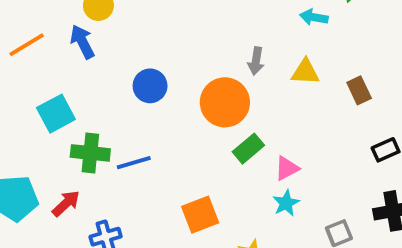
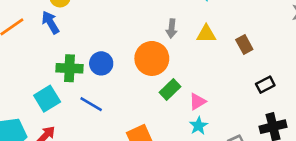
blue circle: (150, 86) -> (101, 63), moved
cyan square: (56, 114) -> (47, 99), moved
green cross: (90, 153) -> (69, 68), moved
blue line: (134, 163) -> (91, 104), turned 50

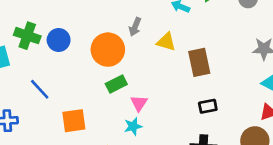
brown rectangle: (244, 44) -> (199, 62), size x1.5
pink triangle: (198, 102) -> (139, 103), turned -42
blue line: (91, 104) -> (40, 89), moved

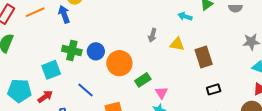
orange circle: (108, 50) -> (119, 63), moved

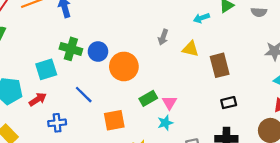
cyan arrow: (185, 16) -> (201, 18), turned -40
green rectangle: (143, 80) -> (148, 98), moved

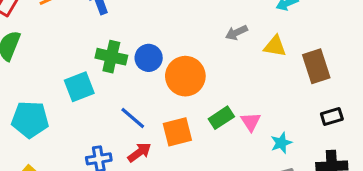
gray arrow: (163, 37) -> (236, 33), turned 49
red arrow: (38, 99) -> (139, 152), moved
orange square: (114, 120) -> (177, 132), moved
cyan star: (165, 123) -> (281, 143), moved

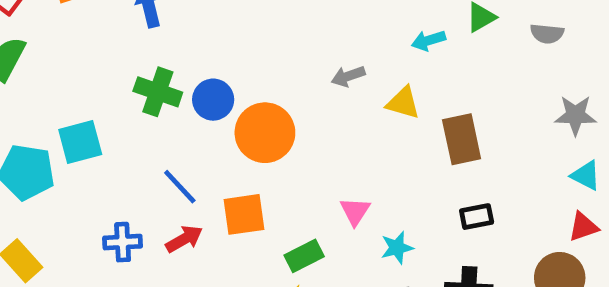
cyan square: (79, 87) -> (80, 142), moved
green rectangle: (221, 118) -> (304, 256), moved

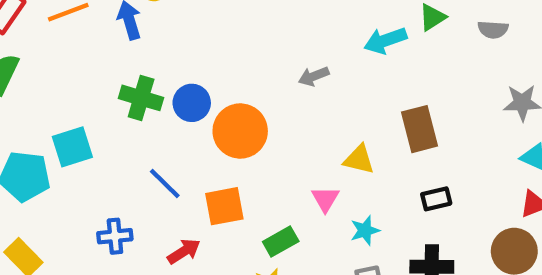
cyan arrow: (428, 40) -> (385, 41), size x1.4
yellow triangle: (403, 103) -> (359, 159), moved
red arrow: (184, 239) -> (184, 251), moved

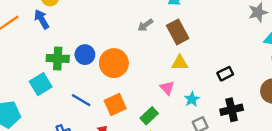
brown rectangle: (419, 129) -> (178, 32), moved
cyan square: (72, 147) -> (41, 84), moved

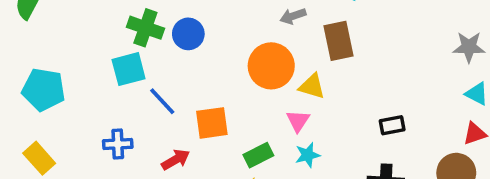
orange circle: (114, 63) -> (271, 66), moved
yellow triangle: (180, 63) -> (312, 86), moved
cyan square: (41, 84) -> (129, 69), moved
cyan star: (192, 99) -> (308, 155), moved

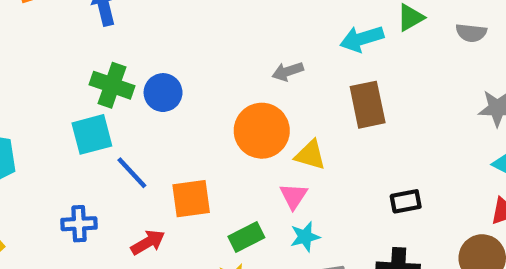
brown rectangle: (339, 41) -> (368, 105), moved

